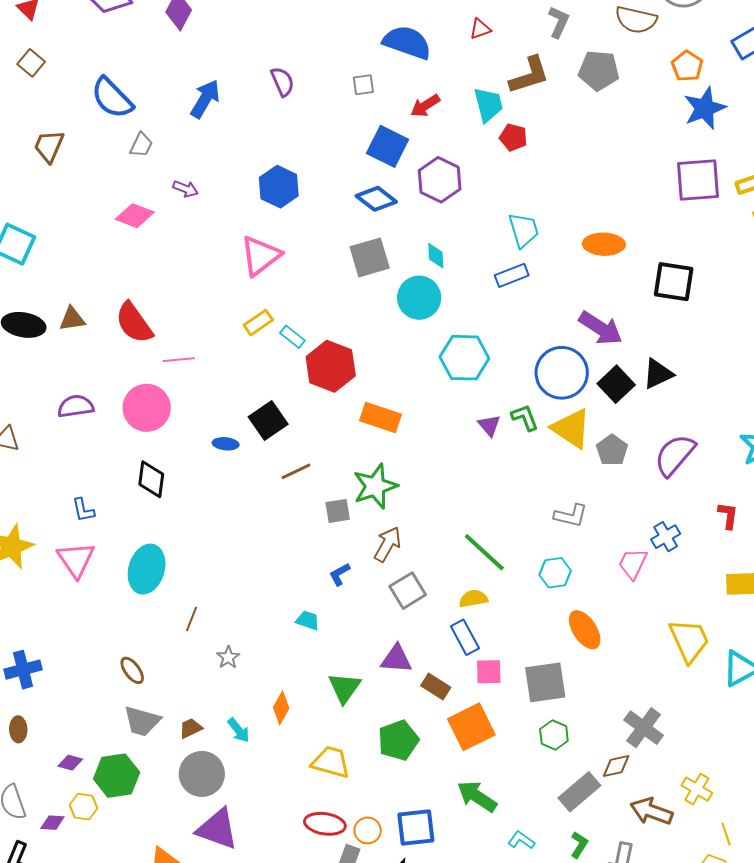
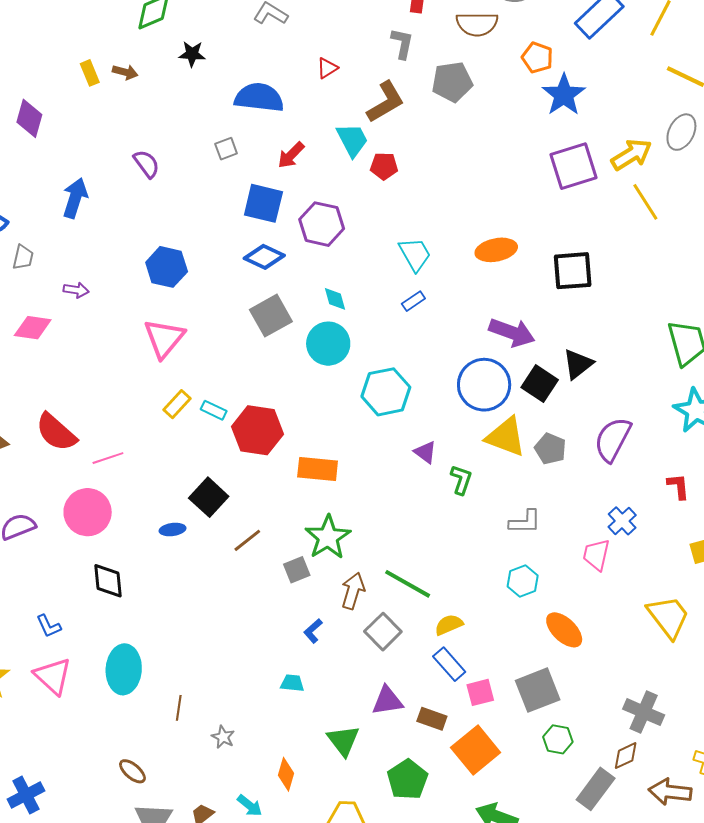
blue rectangle: (512, 275) -> (413, 301), size x0.7
green L-shape: (525, 418) -> (461, 480), moved, turned 52
green line: (484, 552) -> (408, 584), moved

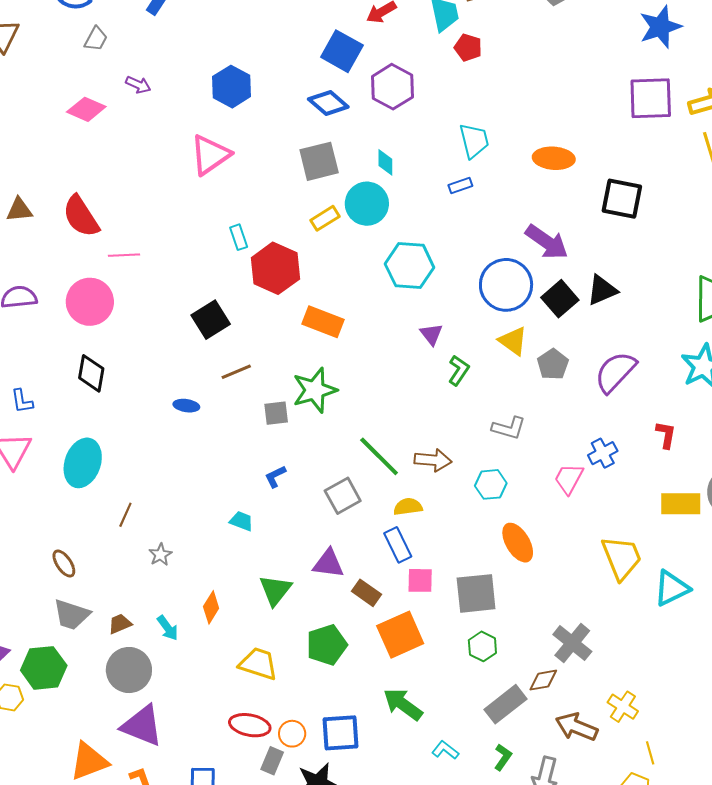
yellow rectangle: (177, 404) -> (325, 218), moved
cyan rectangle: (214, 410) -> (239, 237), turned 30
yellow triangle: (506, 437) -> (513, 341), size x0.7
blue ellipse: (173, 530) -> (186, 406), moved
brown arrow: (353, 591) -> (433, 460), moved, turned 63

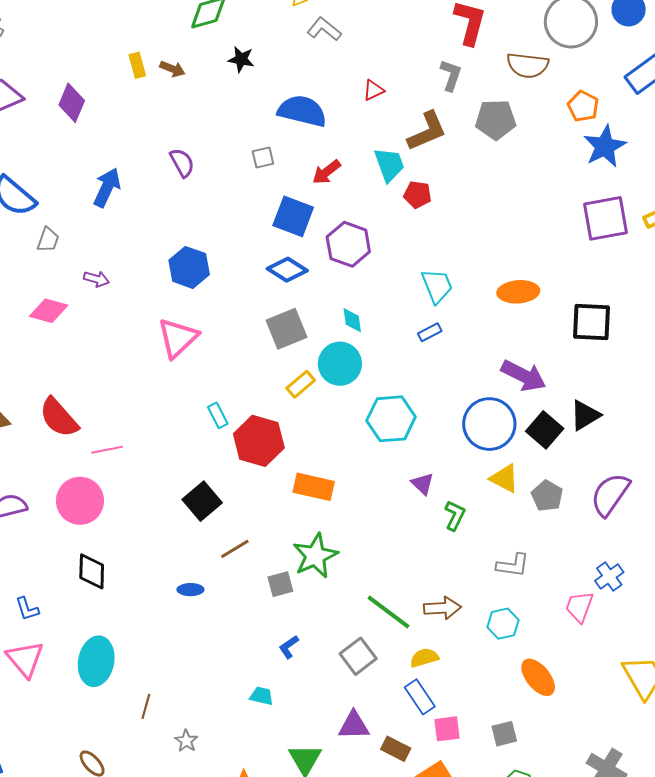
gray square: (476, 593) -> (504, 734), size x0.6

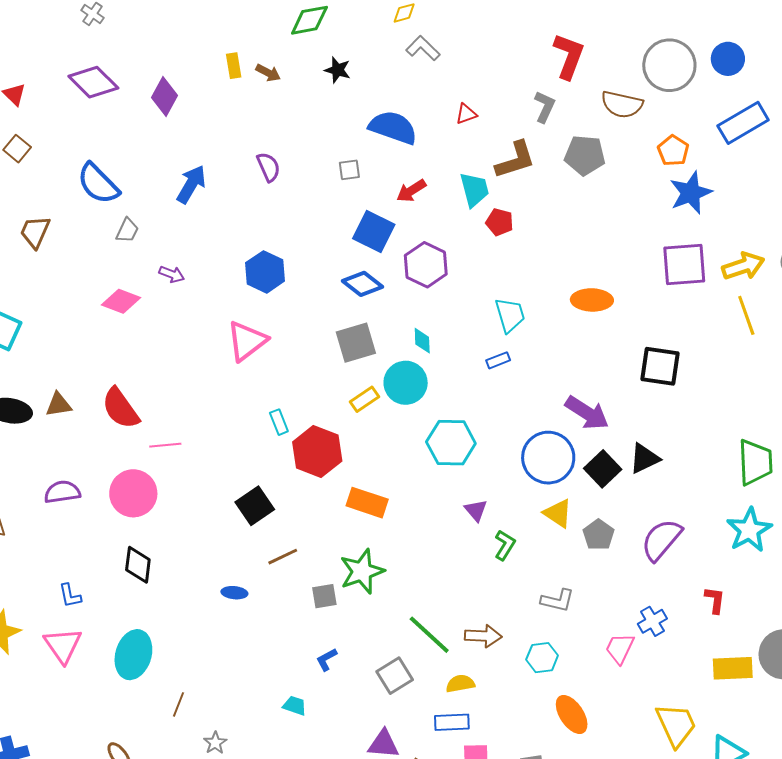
orange ellipse: (518, 292) -> (592, 300), moved
blue rectangle: (420, 697) -> (452, 722), turned -64

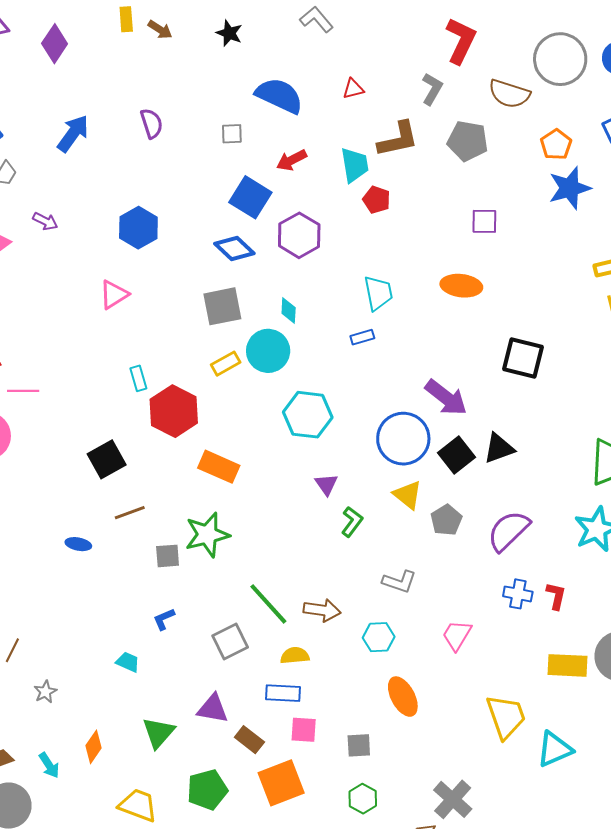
purple square: (684, 265) -> (484, 221), moved, size x0.6
pink triangle: (247, 341) -> (114, 295), size x0.7
blue cross: (652, 621) -> (518, 594), moved, turned 36

